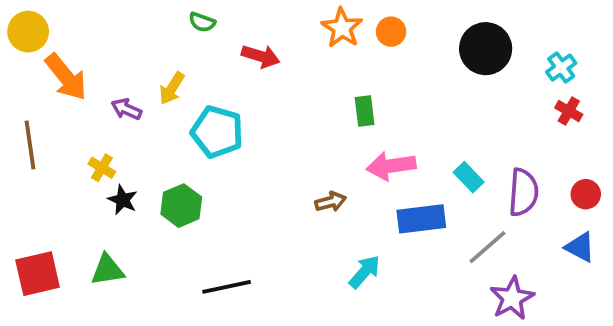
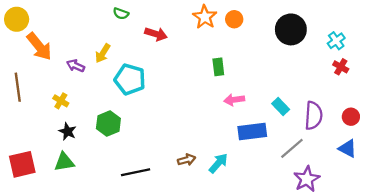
pink arrow: (391, 166) -> (234, 100), size x0.7
black star: (123, 200) -> (68, 131), moved
brown arrow: (331, 202) -> (187, 160), moved

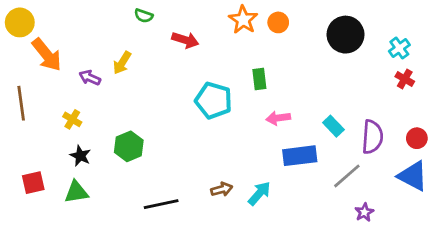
cyan pentagon: (130, 79) -> (214, 101), moved
blue triangle: (348, 148) -> (413, 176), size x1.4
red square: (22, 164) -> (33, 183), moved, size x0.7
purple star: (307, 179) -> (364, 212), size x0.6

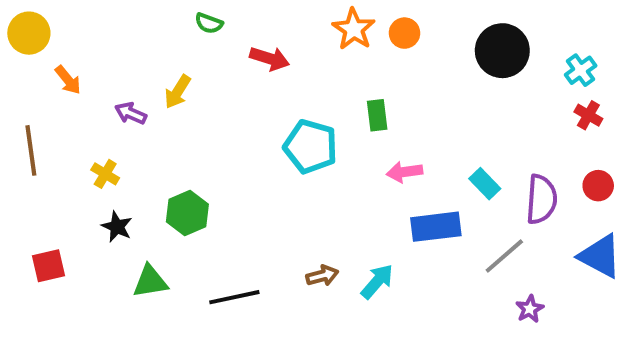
orange arrow: (47, 55) -> (68, 80), size x0.6
red circle: (417, 138) -> (598, 186), moved
green triangle: (76, 192) -> (150, 281), moved

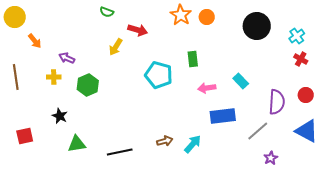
yellow arrow: (178, 92) -> (116, 47), moved
yellow cross: (105, 174) -> (54, 77), moved, turned -32
cyan rectangle: (485, 184) -> (241, 81), moved
green hexagon: (187, 213) -> (88, 85), moved

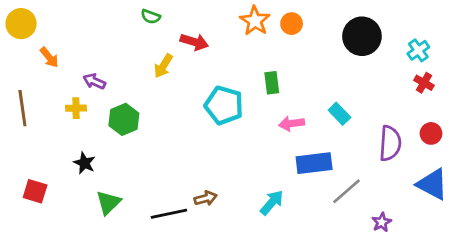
gray line: (258, 131) -> (346, 191), moved
red square: (25, 136) -> (35, 191), turned 30
brown arrow: (165, 141) -> (206, 198), moved
green triangle: (77, 144) -> (108, 203), turned -36

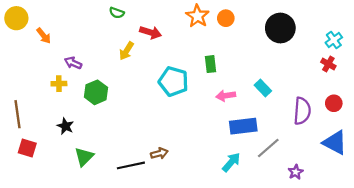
cyan cross: (418, 50) -> (334, 40), moved
orange arrow: (49, 57) -> (44, 36), moved
brown line: (22, 108) -> (17, 114), moved
cyan arrow: (272, 203) -> (231, 162), moved

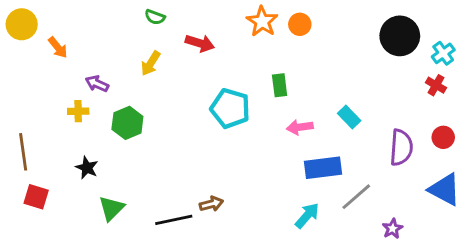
black circle: (280, 28) -> (400, 36), moved
yellow arrow: (127, 51) -> (151, 63), moved

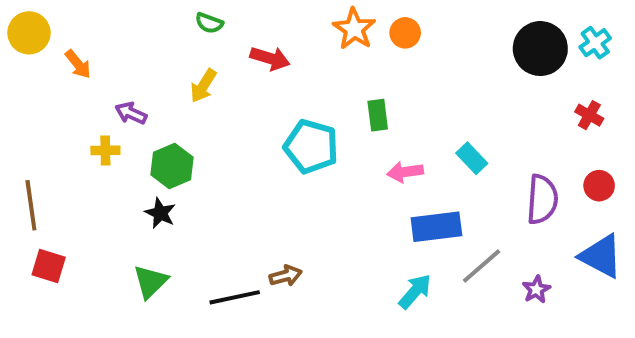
cyan cross: (443, 53) -> (595, 43), moved
black star: (87, 168) -> (160, 213), moved
purple star: (393, 229) -> (536, 289), moved

